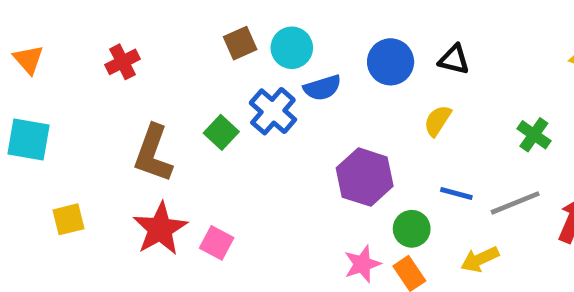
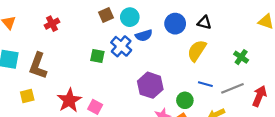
yellow semicircle: (438, 121) -> (197, 51), size x1.5
green square: (221, 132) -> (97, 56), turned -32
brown L-shape: (153, 154) -> (38, 66), moved
purple hexagon: (365, 177) -> (150, 85), moved

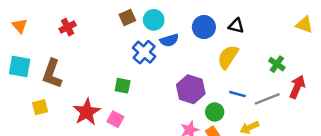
green square: (97, 56) -> (123, 86), moved
purple hexagon: (150, 85) -> (191, 89), moved
red arrow: (259, 96) -> (297, 87), moved

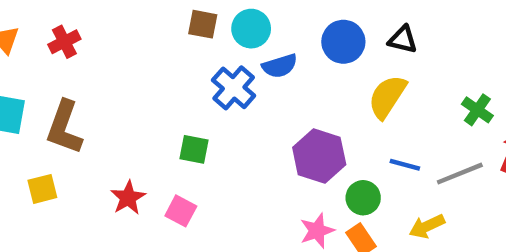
brown square: (127, 17) -> (203, 24), turned 35
red cross: (68, 27) -> (64, 42), moved
red star: (87, 112) -> (128, 198), size x0.7

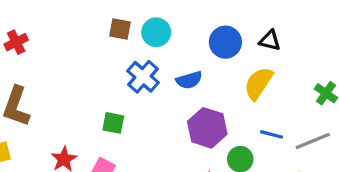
blue semicircle: (280, 66) -> (189, 80), moved

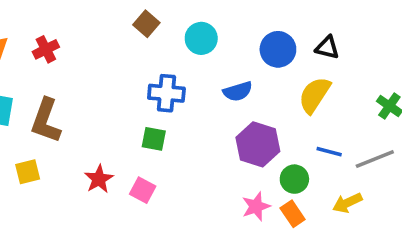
brown square: (120, 29) -> (146, 24), moved, turned 30
blue cross: (143, 77) -> (166, 93), moved, turned -36

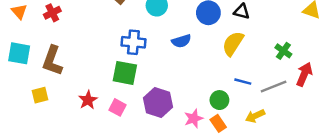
green square: (154, 139) -> (125, 73), size x1.5
purple hexagon: (258, 144) -> (158, 102), moved

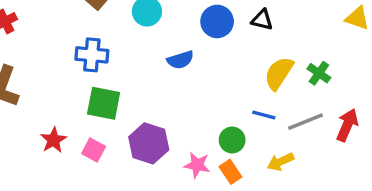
blue cross: (133, 42) -> (92, 55), moved
yellow semicircle: (233, 43) -> (279, 73), moved
red arrow: (304, 74) -> (347, 125), moved
pink star: (194, 118) -> (197, 165), turned 30

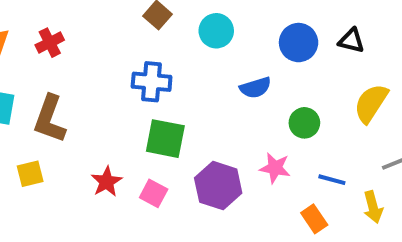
blue line: (264, 115) -> (332, 180), moved
green circle: (232, 140) -> (304, 123), moved
yellow arrow: (281, 162) -> (373, 207), turned -80
pink star: (197, 165) -> (275, 168), moved

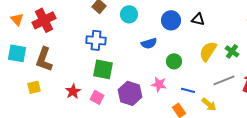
red cross: (50, 43) -> (44, 20), size x1.6
yellow arrow: (373, 207) -> (209, 104), turned -35

